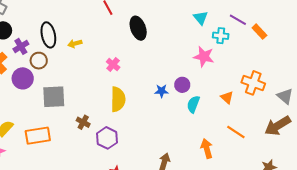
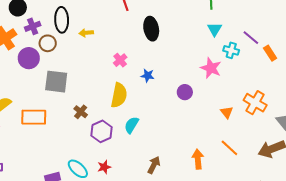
blue star: (162, 91) -> (148, 76), moved
cyan semicircle: (193, 104) -> (131, 125), moved

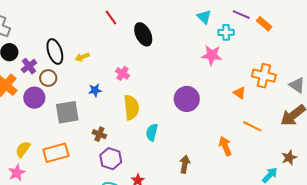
blue star: (148, 76) -> (95, 90), moved
purple circle: (185, 92) -> (187, 99), moved, size x1.6
purple hexagon: (101, 131) -> (111, 159), moved

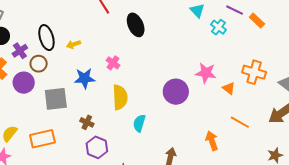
cyan cross: (226, 32) -> (218, 27), turned 35
pink star: (212, 55) -> (206, 73), moved
blue star: (95, 90) -> (85, 78), size x1.5

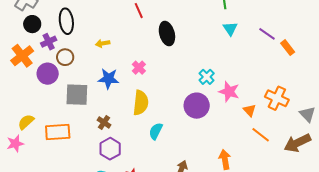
cyan cross: (218, 27) -> (207, 77), moved
black ellipse: (46, 38) -> (66, 21), moved
orange line: (240, 122) -> (261, 135), moved

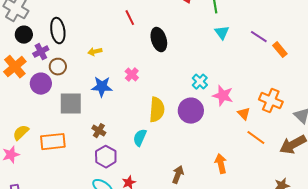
yellow semicircle: (141, 103) -> (157, 110), moved
cyan semicircle: (156, 131) -> (140, 138), moved

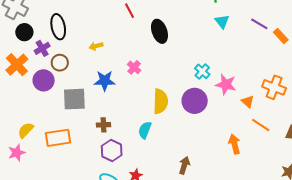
brown cross: (99, 131) -> (104, 125), turned -32
orange arrow: (221, 164) -> (234, 144), moved

